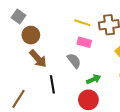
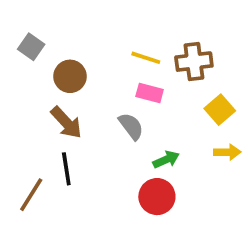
brown circle: (31, 35) -> (70, 76), moved
black line: (52, 84) -> (66, 169), moved

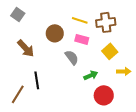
brown circle: (70, 76) -> (55, 33), moved
yellow square: (220, 110) -> (110, 51), moved
brown arrow: (66, 123) -> (26, 48), moved
red circle: (157, 197) -> (104, 95), moved

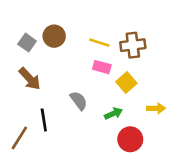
gray square: (18, 14) -> (27, 43), moved
brown circle: (55, 33) -> (54, 36), moved
yellow square: (110, 51) -> (126, 83), moved
gray semicircle: (72, 57) -> (79, 101), moved

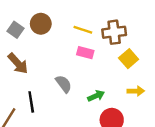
yellow square: (126, 83) -> (129, 59), moved

